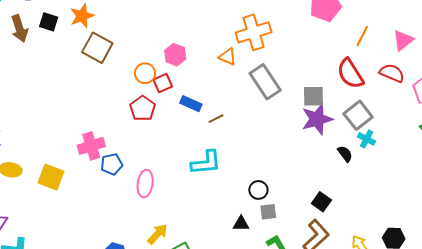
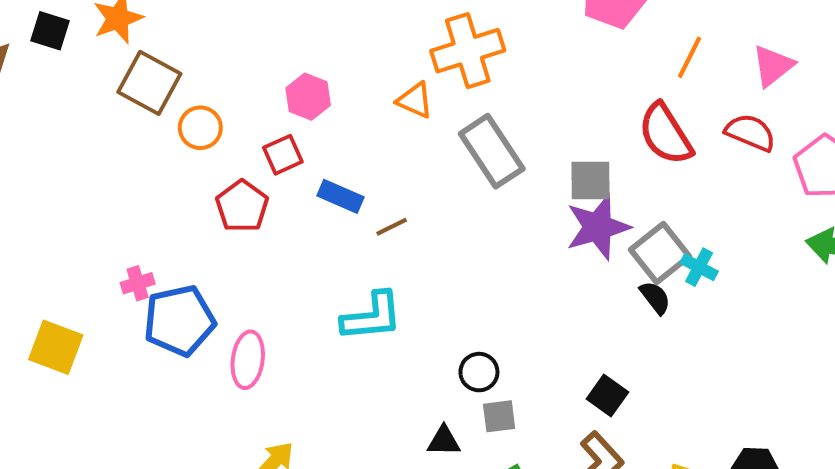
orange circle: (145, 73) -> (200, 128), moved
gray square: (358, 115) -> (660, 253), moved
pink cross: (91, 146) -> (138, 283), size x0.6
blue pentagon: (112, 164) -> (179, 321), size x1.6

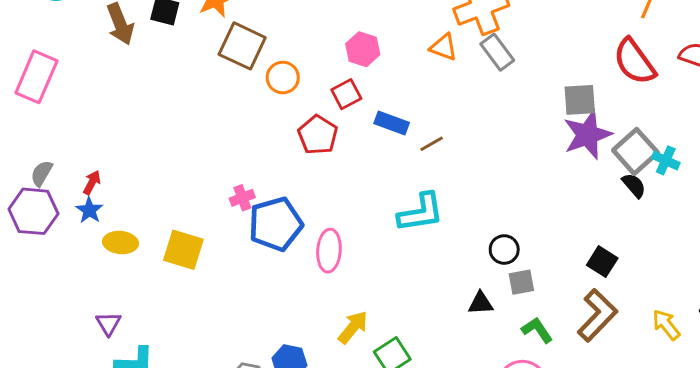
gray rectangle: (492, 151) -> (497, 52), moved, size x0.7

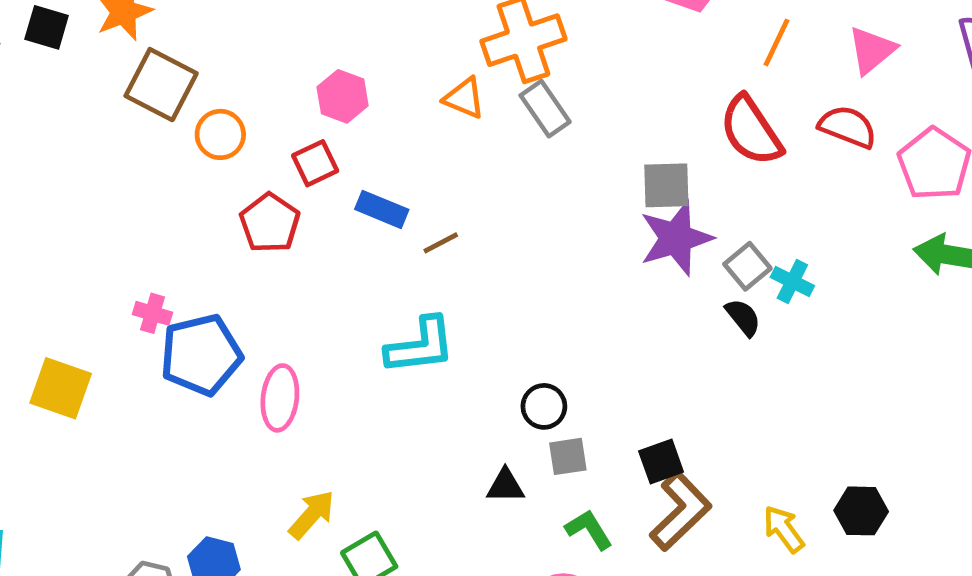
gray square: (635, 151) -> (747, 266), size x0.7
pink cross: (242, 198) -> (152, 313), turned 35
black square: (602, 262) -> (661, 462), moved, turned 36

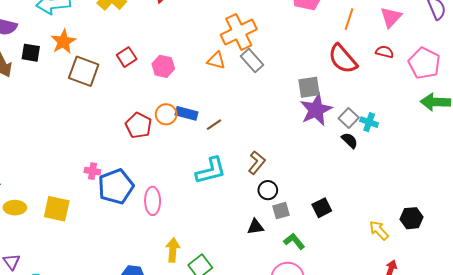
red semicircle: (848, 127) -> (385, 52), size x0.7
orange circle: (220, 134) -> (166, 114), moved
red square: (315, 163) -> (127, 57), moved
brown L-shape: (680, 511) -> (257, 163), moved, size x0.7
yellow arrow: (312, 515) -> (173, 250), turned -30

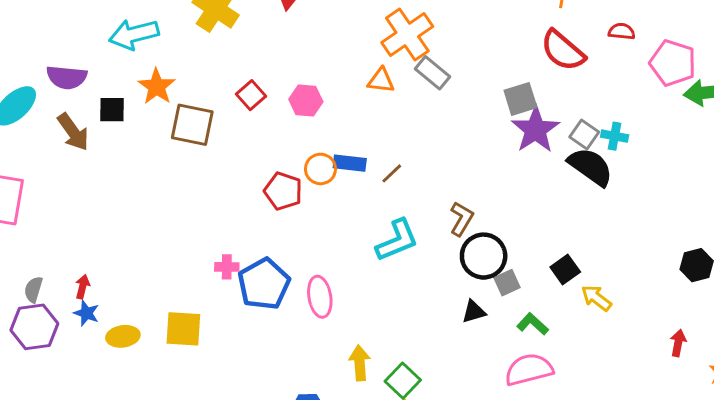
pink pentagon: (424, 63) -> (673, 63), moved
black semicircle: (350, 140) -> (591, 167), size x1.8
black circle: (268, 190) -> (484, 256), size x1.6
yellow arrow: (379, 230) -> (596, 298), moved

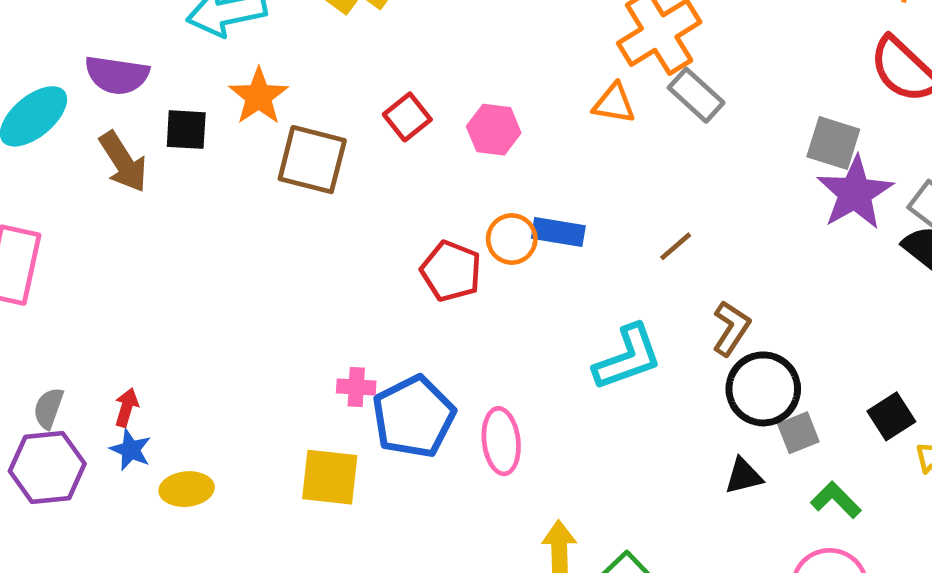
gray square: (520, 99) -> (833, 143), turned 32
brown line: (392, 173) -> (676, 246), moved
yellow square: (183, 329) -> (330, 477), moved

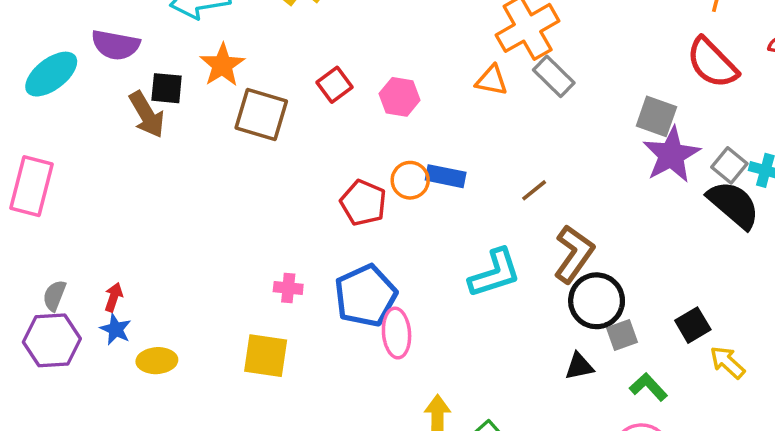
brown arrow: (123, 162) -> (147, 115), moved
brown L-shape: (731, 328) -> (574, 254), size x1.4
blue pentagon: (414, 417) -> (366, 296), moved

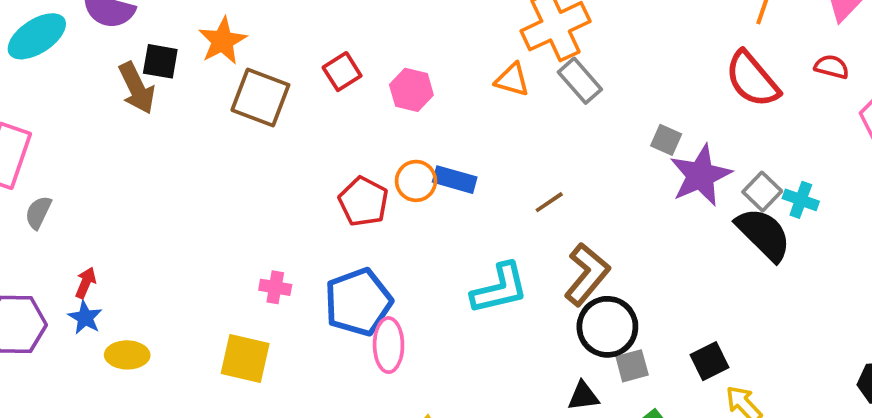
gray square: (656, 116) -> (666, 140), moved, size x0.7
gray semicircle: (54, 296) -> (38, 212), moved

